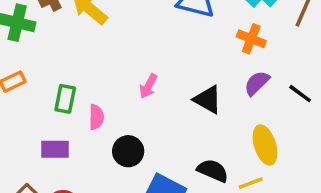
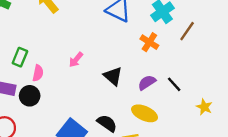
purple semicircle: (257, 83) -> (147, 83), moved
yellow ellipse: (265, 145) -> (145, 113), turned -60
black circle: (128, 151) -> (30, 96), moved

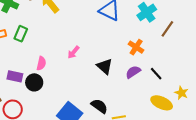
orange cross: (149, 42) -> (136, 47), moved
green rectangle: (20, 57) -> (21, 34), moved
yellow ellipse: (145, 113) -> (162, 103), moved

